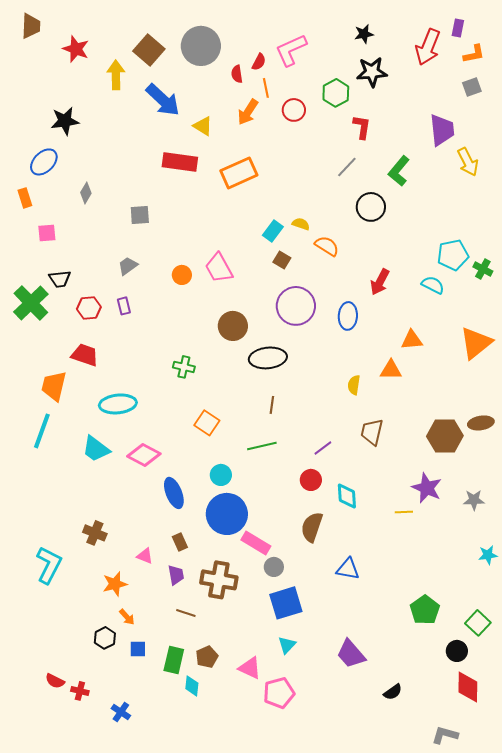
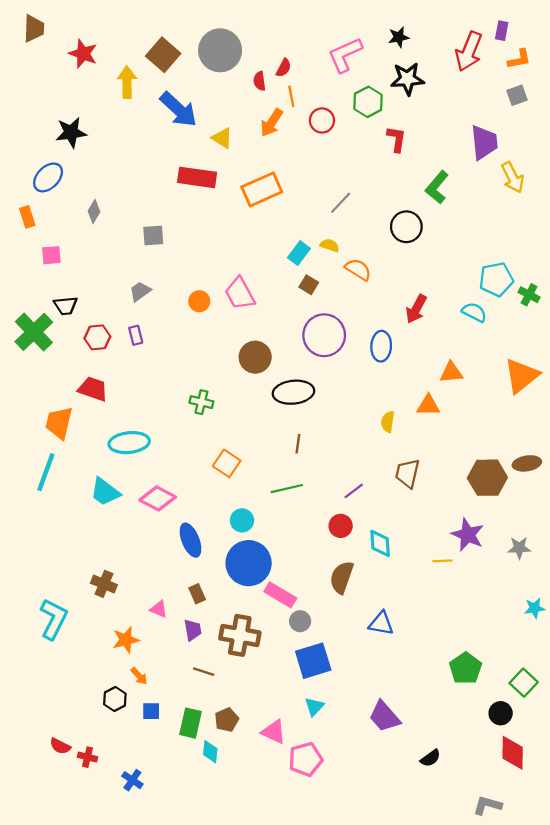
pink L-shape: (291, 50) -> (345, 55), moved
gray line: (347, 167) -> (341, 203), moved

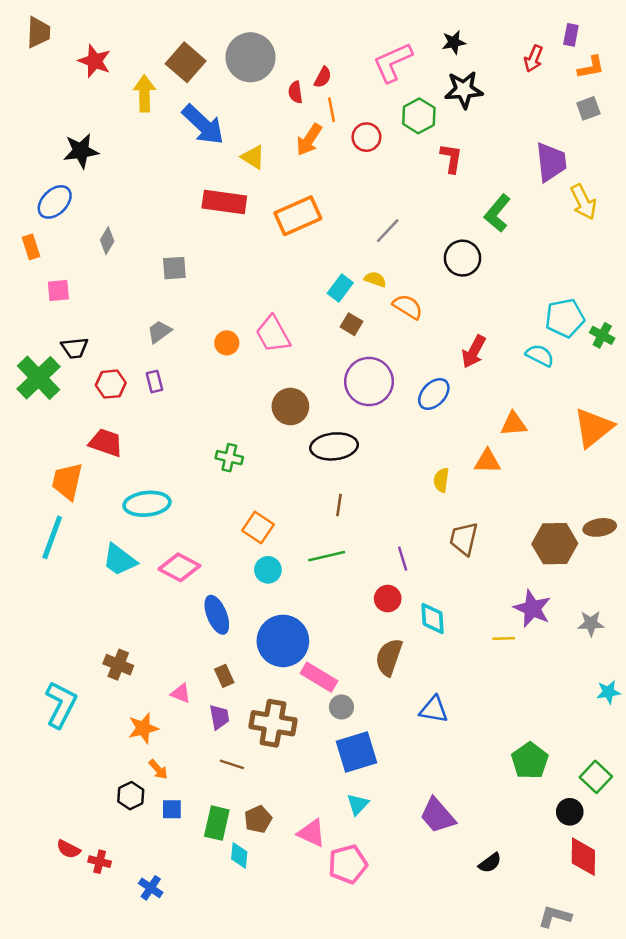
red arrow: (469, 51) -> (534, 59), size x0.6
blue ellipse: (381, 346) -> (434, 394), turned 40
purple line: (354, 491) -> (403, 559), turned -70
cyan circle: (242, 520) -> (268, 570), moved

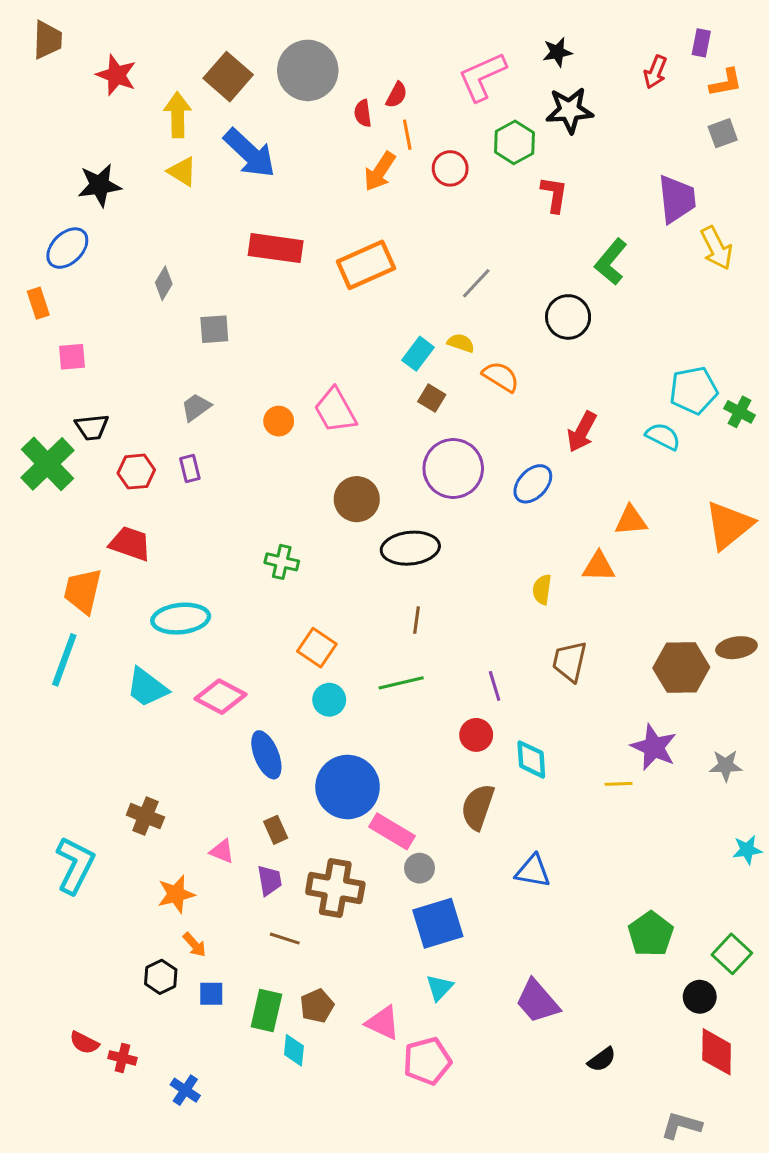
yellow triangle: (253, 157) -> (182, 171), moved
gray diamond: (107, 241) -> (164, 283), moved

